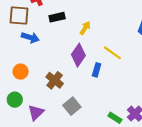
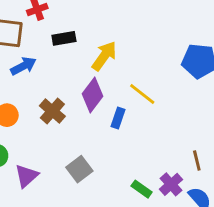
yellow arrow: (85, 28) -> (104, 56), size x1.5
blue arrow: (30, 37) -> (23, 66), turned -48
brown cross: (55, 80) -> (52, 111), moved

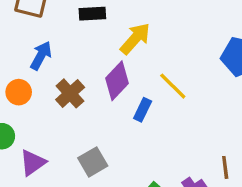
blue arrow: (23, 66) -> (41, 56), moved, turned -40

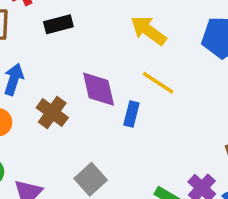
yellow arrow: (135, 39) -> (148, 30), moved, turned -84
purple diamond: (117, 81) -> (99, 89), turned -45

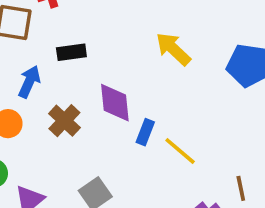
black rectangle: (58, 24) -> (71, 52), moved
yellow line: (158, 83) -> (180, 151), moved

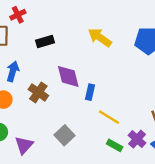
black rectangle: (71, 52) -> (45, 41), moved
yellow line: (180, 151) -> (109, 117), moved

